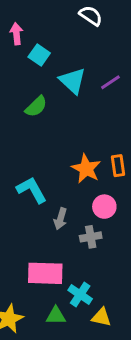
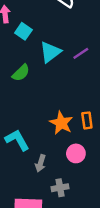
cyan triangle: (73, 81) -> (50, 52), turned 40
gray cross: (91, 237) -> (60, 188), moved

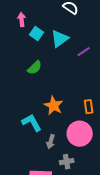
cyan triangle: (50, 52) -> (60, 39), moved
orange star: (61, 123) -> (54, 106), moved
pink circle: (76, 153) -> (80, 134), size x1.6

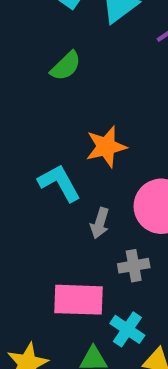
orange star: (54, 106) -> (106, 147), turned 30

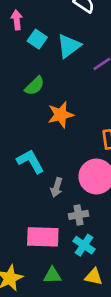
orange star: (106, 147) -> (61, 115), moved
cyan cross: (127, 329) -> (84, 245), moved

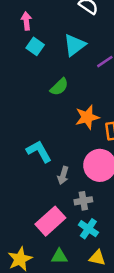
cyan square: (37, 39) -> (35, 46), moved
green semicircle: (35, 86) -> (59, 87), moved
orange star: (61, 115) -> (87, 117), moved
pink rectangle: (43, 237) -> (50, 221), turned -44

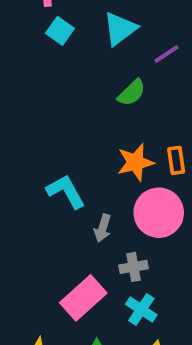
green semicircle: (59, 87) -> (132, 93), moved
orange star: (87, 117) -> (135, 162), moved

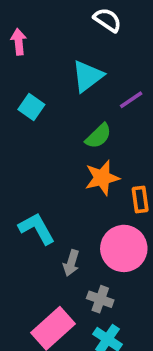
cyan square: (60, 31) -> (31, 107), moved
orange star: (135, 162) -> (102, 178), moved
gray cross: (134, 267) -> (100, 299), turned 30

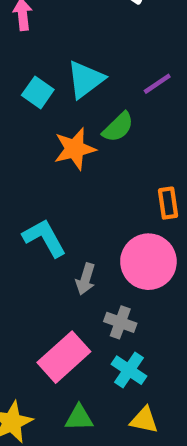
cyan triangle: (88, 76) -> (86, 79), moved
orange star: (102, 178) -> (75, 149), moved

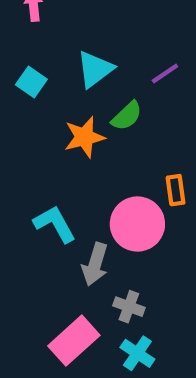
cyan square: (38, 92) -> (31, 82), moved
pink circle: (148, 262) -> (137, 224), moved
gray arrow: (86, 279) -> (95, 264), size x1.4

